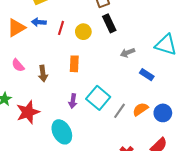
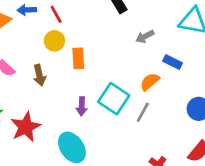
red line: (61, 28) -> (56, 14), turned -40
yellow circle: (83, 32) -> (54, 41), moved
orange semicircle: (140, 109) -> (150, 82), moved

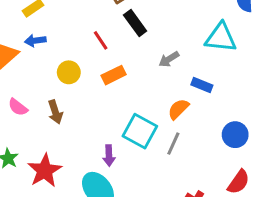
red line: (56, 14) -> (101, 40), moved
orange rectangle: (78, 58) -> (114, 75), moved, turned 72
purple arrow: (82, 106) -> (109, 156), moved

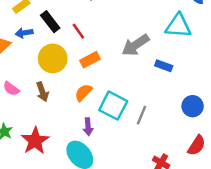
black rectangle: (135, 23) -> (50, 22), moved
gray arrow: (169, 59) -> (136, 45), size x1.6
yellow circle: (69, 72) -> (53, 58), size x1.5
orange semicircle: (178, 109) -> (83, 93), moved

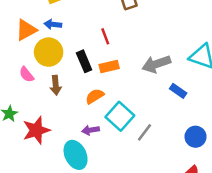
black rectangle: (50, 22) -> (84, 61), moved
yellow circle: (53, 58) -> (49, 52), moved
purple arrow: (88, 127) -> (91, 130), turned 70

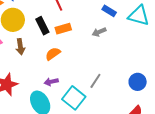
gray arrow: (156, 64) -> (99, 32), moved, size x0.6
blue rectangle: (178, 91) -> (109, 11), moved
cyan square: (120, 116) -> (74, 98), moved

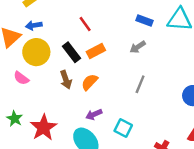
brown arrow: (20, 47) -> (66, 80), moved
gray line: (95, 81) -> (140, 84), moved
cyan square: (74, 98) -> (123, 128), size x0.7

